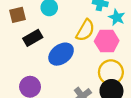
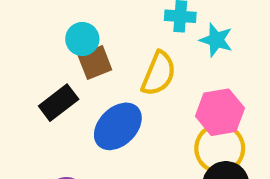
brown square: (18, 15) -> (95, 62), moved
pink hexagon: (107, 41) -> (220, 112), moved

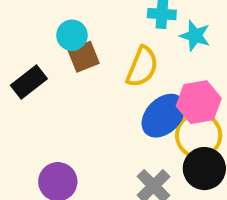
black rectangle: (59, 103) -> (29, 82), moved
blue ellipse: (118, 126) -> (164, 116), moved

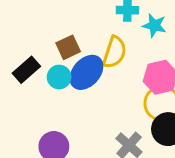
cyan circle: (72, 35) -> (59, 77), moved
blue ellipse: (164, 116) -> (86, 72), moved

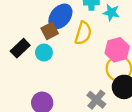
blue ellipse: (86, 72) -> (60, 16), moved

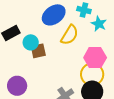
brown square: (50, 31) -> (38, 51), moved

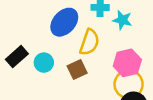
brown square: (38, 51) -> (77, 69), moved

